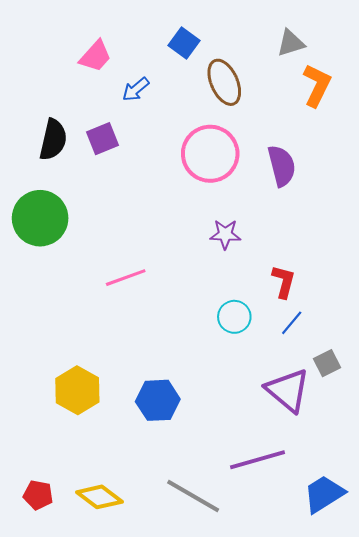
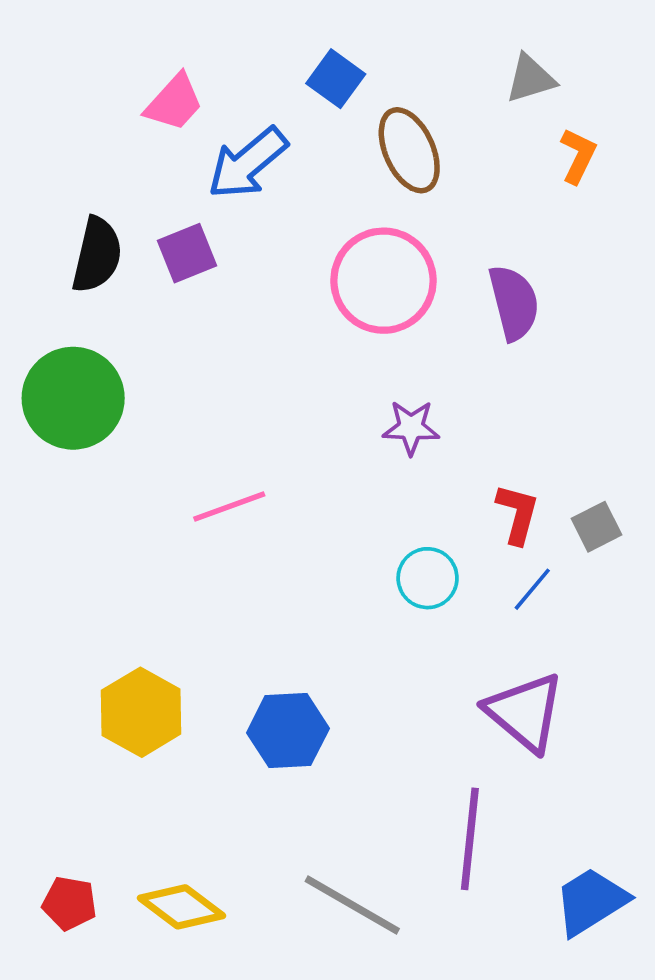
orange L-shape: (317, 85) -> (578, 156), size x0.7
blue arrow: (136, 89) -> (248, 163), size x1.6
gray square: (327, 363) -> (596, 527), moved
purple line: (257, 460) -> (470, 839), turned -68

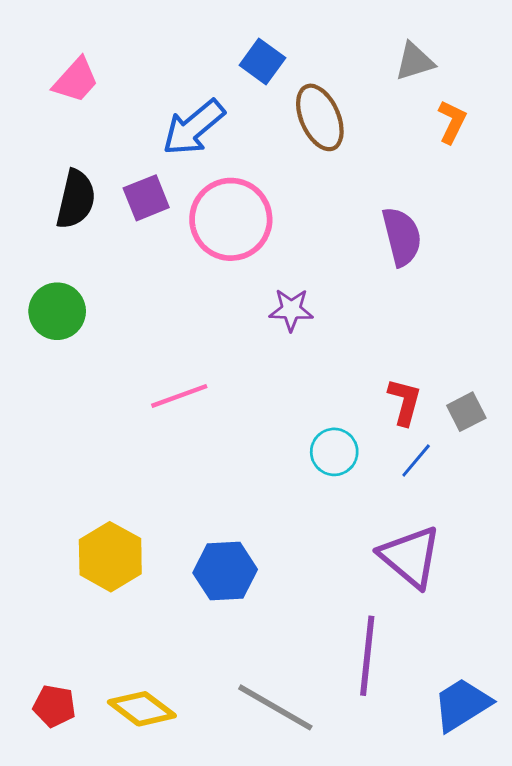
pink trapezoid: (174, 103) -> (76, 80), moved
pink circle: (383, 281) -> (231, 219), moved
green circle: (73, 398) -> (57, 311), size x0.7
purple star: (411, 428) -> (291, 310), moved

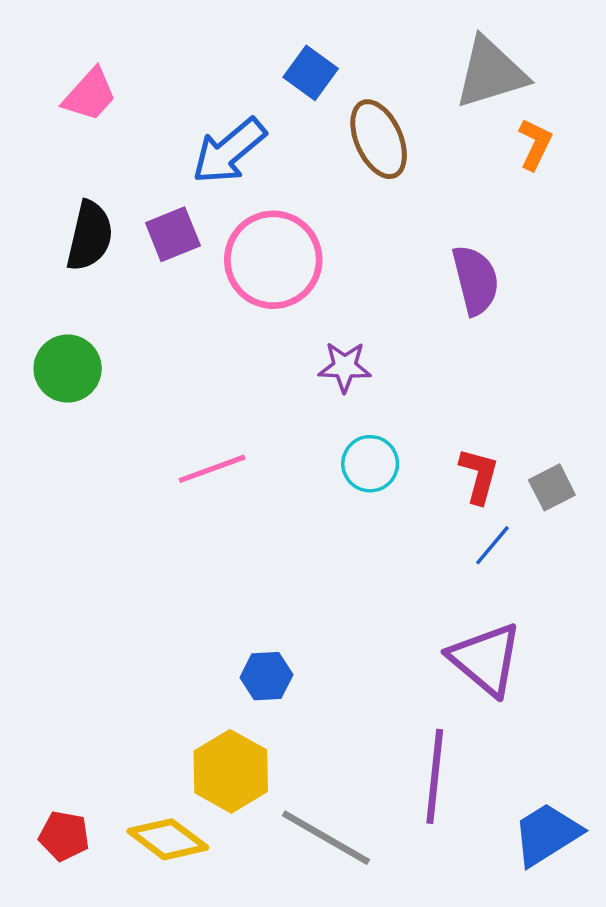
gray triangle: (415, 61) -> (491, 73), size x1.6
cyan circle: (334, 452) -> (370, 464), moved
yellow hexagon: (110, 557) -> (231, 771), moved
blue hexagon: (225, 571) -> (266, 676), size x0.7

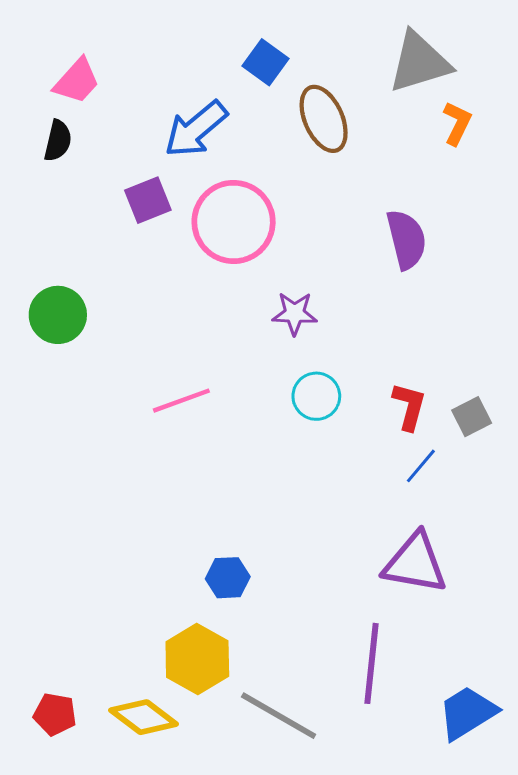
black semicircle: (90, 236) -> (58, 141), moved, size x0.7
purple triangle: (486, 659) -> (415, 563), turned -30

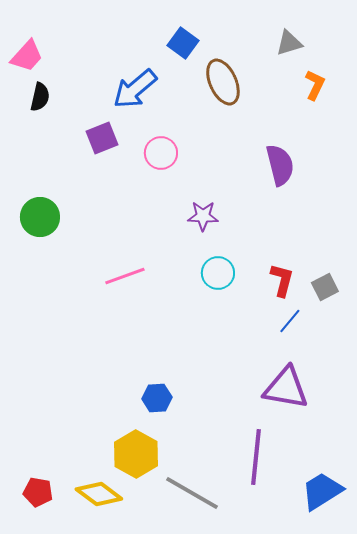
gray triangle: (419, 62) -> (289, 43), size x0.6
pink trapezoid: (77, 81) -> (27, 56), moved
pink circle: (234, 222) -> (161, 153), size x0.6

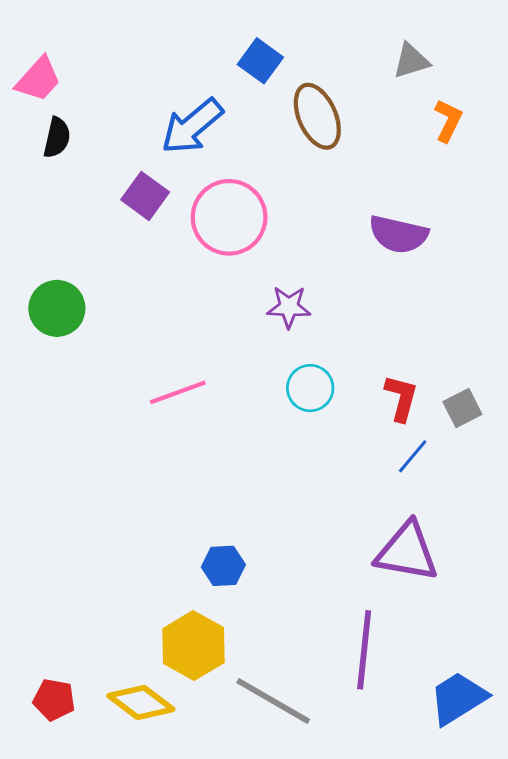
purple square: (102, 138) -> (145, 196), turned -32
pink circle: (161, 153) -> (229, 217), size x1.6
purple semicircle: (280, 165) -> (398, 234), turned 117

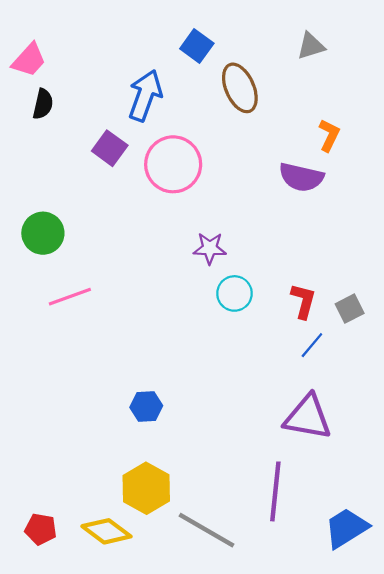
orange L-shape: (448, 121) -> (329, 135), moved
blue arrow: (192, 126) -> (145, 95), turned 150
purple star: (289, 307) -> (210, 248), moved
pink line: (178, 392) -> (70, 297), moved
blue hexagon: (223, 566) -> (146, 406), moved

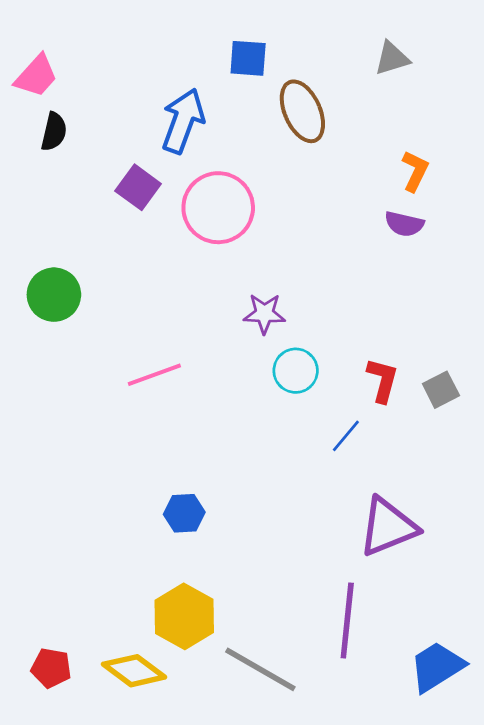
blue square: (197, 46) -> (248, 58), turned -32
purple semicircle: (301, 177) -> (404, 224), moved, size x0.7
pink line: (70, 297) -> (154, 375), moved
blue line: (312, 345) -> (346, 436), moved
purple triangle: (308, 417) -> (388, 527), turned -32

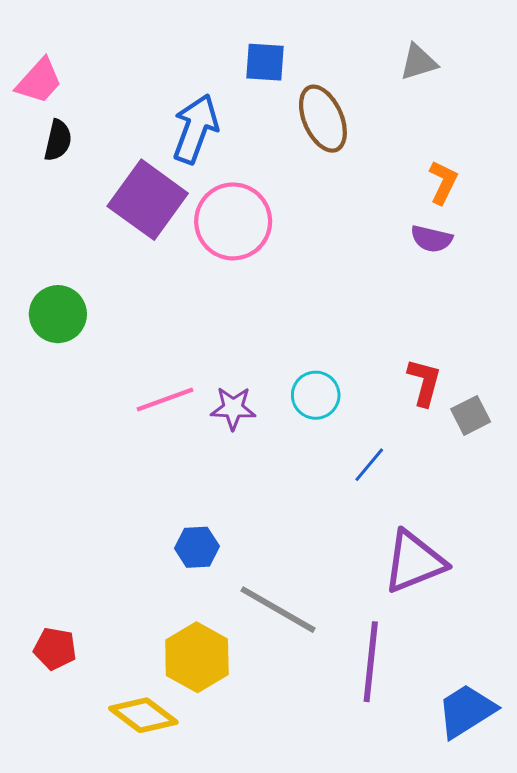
purple square: (138, 187) -> (148, 200), size x1.6
purple star: (264, 314) -> (233, 408), moved
red L-shape: (383, 380) -> (424, 382), moved
red pentagon: (51, 668) -> (55, 649), moved
gray line: (260, 669) -> (278, 610), moved

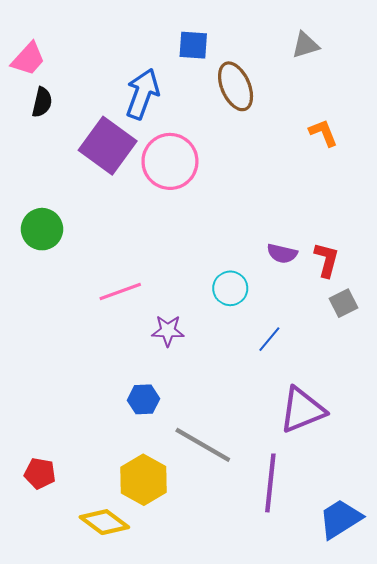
orange L-shape: (443, 182) -> (323, 133), turned -48
purple semicircle: (432, 239) -> (282, 253), moved
red L-shape: (424, 382) -> (326, 260), moved
purple star: (233, 408) -> (168, 331), moved

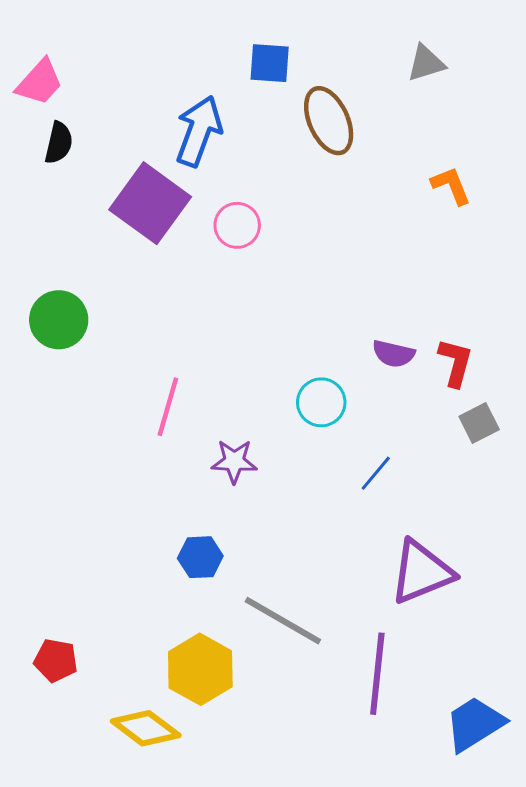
pink circle: (170, 161) -> (237, 225), size x0.6
pink line: (120, 292) -> (168, 407), turned -54

